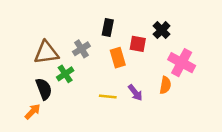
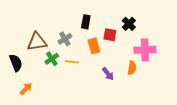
pink cross: (182, 63) -> (145, 50), turned -30
black semicircle: (44, 89) -> (16, 63), moved
yellow line: (108, 96) -> (72, 62), moved

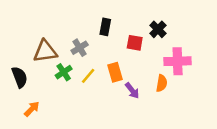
orange rectangle: (94, 46) -> (115, 72), moved
yellow line: (72, 62) -> (88, 76), turned -56

